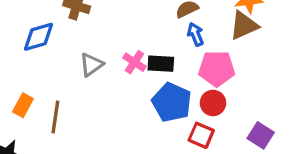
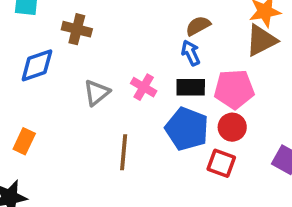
blue arrow: (195, 34) -> (191, 53), moved
black rectangle: (161, 64) -> (191, 87), moved
brown line: (55, 117) -> (124, 152), moved

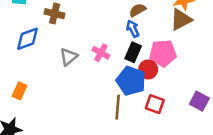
black rectangle: (191, 87) -> (133, 52), turned -66
red circle: (232, 127) -> (148, 69), moved
brown line: (124, 152) -> (118, 107), moved

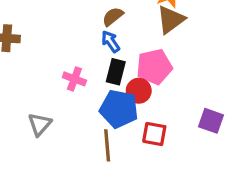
gray triangle: (69, 57) -> (40, 124), moved

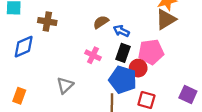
brown semicircle: (113, 17) -> (101, 22), moved
blue arrow: (111, 42) -> (121, 31), turned -35

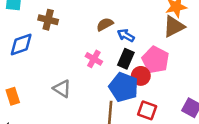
pink pentagon: (151, 52) -> (155, 60), turned 30
gray triangle: (65, 85) -> (62, 89), turned -48
orange rectangle: (19, 96) -> (13, 96), turned -42

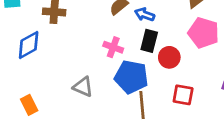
pink pentagon: (155, 60) -> (203, 33), moved
blue pentagon: (124, 87) -> (131, 77), moved

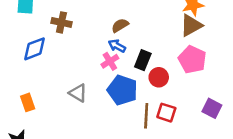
blue arrow: (145, 15) -> (117, 46), moved
pink cross: (113, 47) -> (110, 61), turned 30
brown line: (142, 105) -> (146, 116), moved

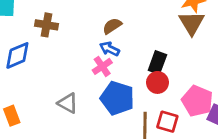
brown triangle: (191, 25) -> (192, 23), turned -30
black rectangle: (143, 60) -> (157, 63), moved
pink pentagon: (192, 60) -> (197, 101), moved

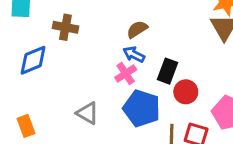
black rectangle: (157, 63) -> (168, 71), moved

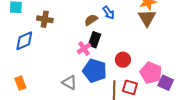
blue arrow: (134, 54) -> (109, 13), moved, turned -152
black rectangle: (168, 71) -> (94, 40), moved
gray triangle: (87, 113) -> (69, 83), moved

